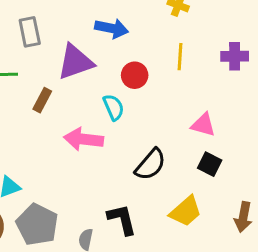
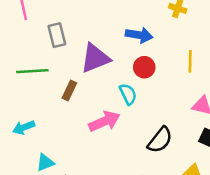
blue arrow: (112, 28) -> (139, 35), moved
yellow line: (180, 57) -> (190, 61), moved
pink arrow: (83, 139) -> (104, 121), turned 152

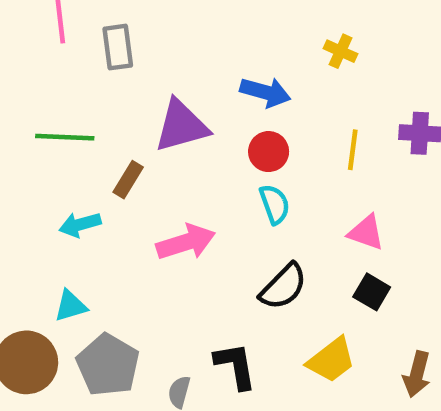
gray rectangle: (57, 35) -> (118, 47), moved
cyan semicircle: (128, 94) -> (275, 204), moved
cyan arrow: (24, 127) -> (80, 225), moved

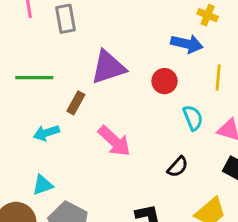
blue arrow: (265, 92) -> (187, 44), moved
cyan semicircle: (275, 204) -> (193, 118), moved
pink arrow: (186, 242) -> (114, 141), turned 63
black semicircle: (283, 287) -> (178, 167), size x0.7

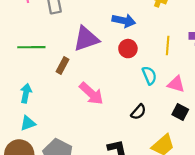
blue arrow: (187, 44) -> (124, 21), moved
cyan arrow: (46, 133) -> (26, 93), moved, turned 120
cyan triangle: (43, 185) -> (28, 123), moved

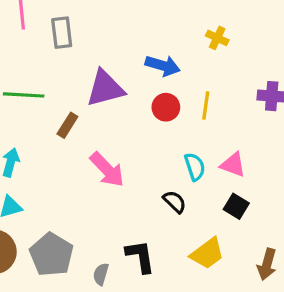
yellow line: (168, 45) -> (206, 105), moved
cyan semicircle: (149, 75) -> (195, 167), moved
black semicircle: (138, 112) -> (175, 202), turned -91

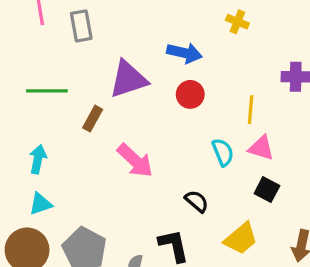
yellow line: (206, 105) -> (251, 110), moved
black semicircle: (175, 202) -> (197, 201), moved

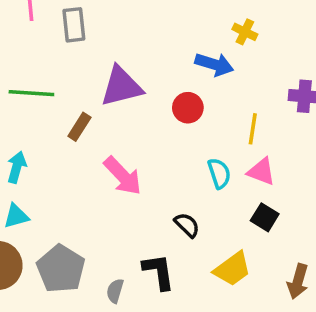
blue arrow: (184, 53) -> (214, 64), moved

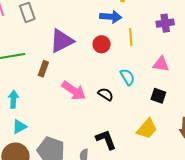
yellow line: (253, 129) -> (131, 37), moved
pink triangle: (261, 172) -> (161, 64), moved
black semicircle: (187, 225) -> (106, 94), moved

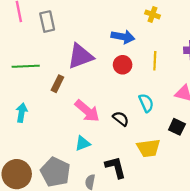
blue arrow: (111, 17) -> (123, 37), moved
cyan triangle: (19, 127) -> (83, 143), moved
yellow trapezoid: (147, 129) -> (148, 148), moved, turned 35

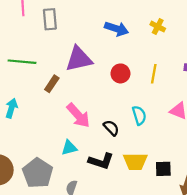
blue arrow: (123, 37) -> (116, 29), moved
black square: (177, 127) -> (163, 169), moved, turned -35
black L-shape: (116, 167) -> (101, 161), moved, turned 115

